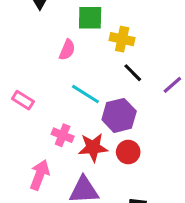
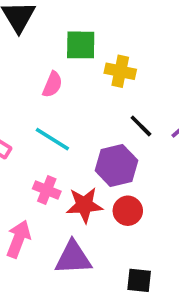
black line: (133, 73) -> (141, 126), moved
cyan line: (85, 94) -> (52, 139), moved

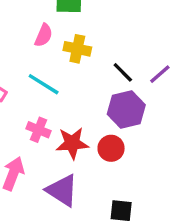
yellow cross: (120, 71) -> (77, 49), moved
purple hexagon: (116, 165) -> (126, 109), moved
purple triangle: (73, 258) -> (62, 190), turned 36

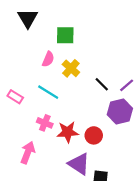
yellow cross: (77, 49) -> (71, 68), turned 30
purple hexagon: (126, 109) -> (120, 112), moved
purple triangle: (62, 190) -> (79, 164), moved

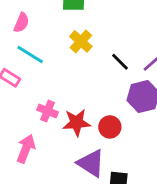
pink semicircle: (48, 59) -> (21, 23), moved
cyan line: (48, 92) -> (30, 55), moved

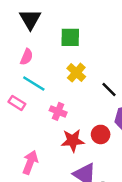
pink cross: (48, 111) -> (58, 111), moved
red circle: (110, 127) -> (101, 134), moved

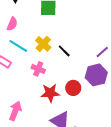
yellow cross: (76, 73) -> (43, 44), moved
black line: (109, 90) -> (64, 51), moved

